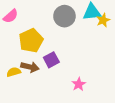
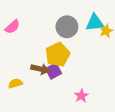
yellow pentagon: (31, 41) -> (58, 55), moved
brown arrow: (30, 67) -> (40, 69), moved

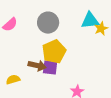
gray circle: (67, 27) -> (48, 23), moved
purple square: (54, 71) -> (50, 68), turned 35

